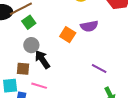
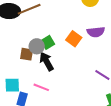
green square: (29, 22) -> (48, 42), moved
brown square: (23, 69) -> (27, 54), moved

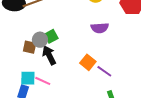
orange square: (74, 39) -> (88, 62), moved
cyan square: (12, 85) -> (28, 78), moved

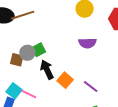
black arrow: (49, 55) -> (47, 70), moved
orange square: (88, 62) -> (65, 80), moved
cyan square: (28, 78) -> (14, 91), turned 35

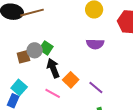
green square: (39, 50) -> (46, 48), turned -32
brown square: (17, 60) -> (24, 57), turned -32
pink line: (29, 94) -> (53, 93), moved

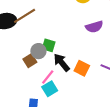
cyan square: (19, 87) -> (50, 89), moved, turned 35
pink line: (53, 93) -> (48, 77), moved, turned -63

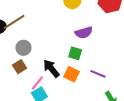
green square: (49, 45) -> (75, 53), moved
gray circle: (38, 51) -> (23, 48), moved

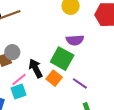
gray circle: (23, 48) -> (12, 52), moved
green square: (75, 53) -> (62, 59), size x1.6

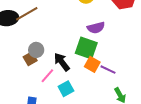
orange square: (54, 78) -> (92, 64), moved
cyan square: (18, 92) -> (66, 89), moved

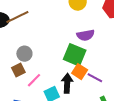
brown square: (30, 59) -> (18, 70), moved
black arrow: (62, 62) -> (67, 83), moved, turned 36

